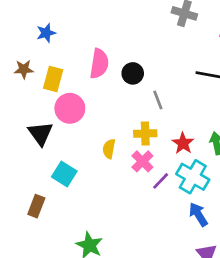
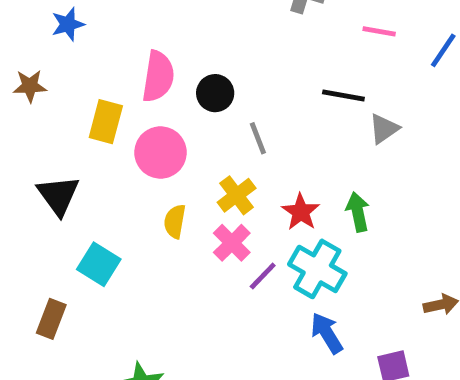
yellow rectangle: (53, 79) -> (106, 122), moved
pink circle: (70, 108) -> (161, 153), moved
yellow cross: (145, 133) -> (237, 195), turned -35

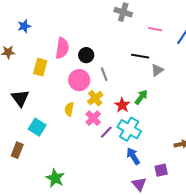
pink circle: (161, 153) -> (79, 80), moved
green arrow: (358, 212) -> (141, 97), moved, turned 49

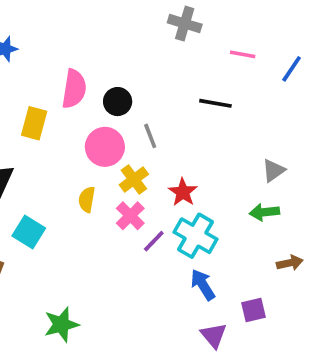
gray triangle: (157, 70) -> (273, 170), moved
green arrow: (141, 97) -> (264, 212), moved, turned -133
green star: (55, 178) -> (61, 325), turned 30

